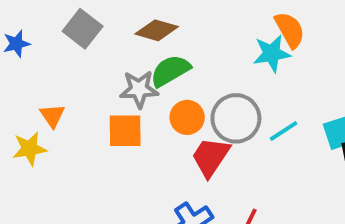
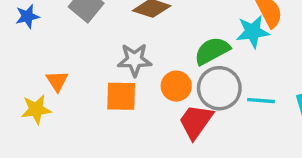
green semicircle: (170, 71) -> (212, 51), moved
cyan line: (284, 131) -> (261, 101), turned 36

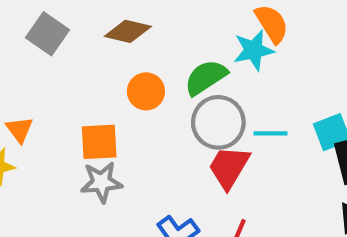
gray star: (135, 60) -> (101, 182), moved
orange circle: (176, 86) -> (146, 91), moved
red trapezoid: (196, 122) -> (229, 167), moved

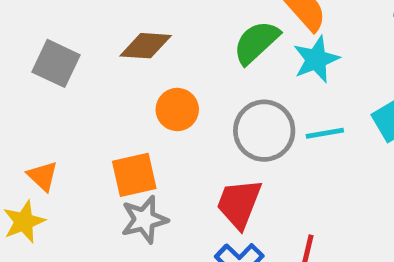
cyan star: (254, 50) -> (316, 59), moved
green semicircle: (206, 77) -> (256, 42), moved
red trapezoid: (229, 167) -> (239, 204), moved

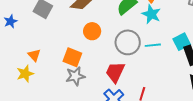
cyan star: (316, 59) -> (151, 14), turned -30
orange square: (134, 175) -> (72, 57), turned 30

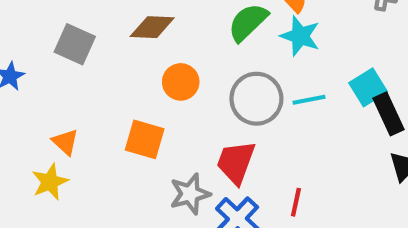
gray star: (75, 76) -> (190, 194), moved

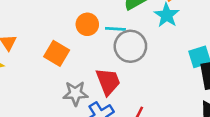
cyan line: (309, 100) -> (115, 29), moved
red trapezoid: (236, 162) -> (108, 81), turned 124

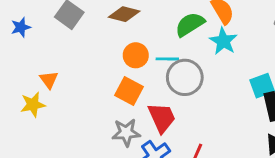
orange square: (57, 53) -> (129, 91), moved

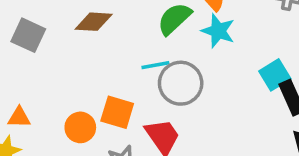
orange circle: (136, 55) -> (80, 127), moved
orange triangle: (49, 80) -> (19, 117), turned -42

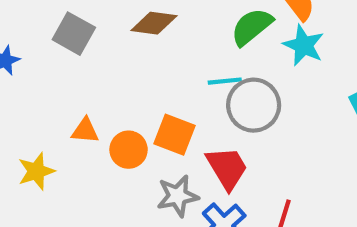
orange triangle: (19, 117) -> (85, 131), moved

